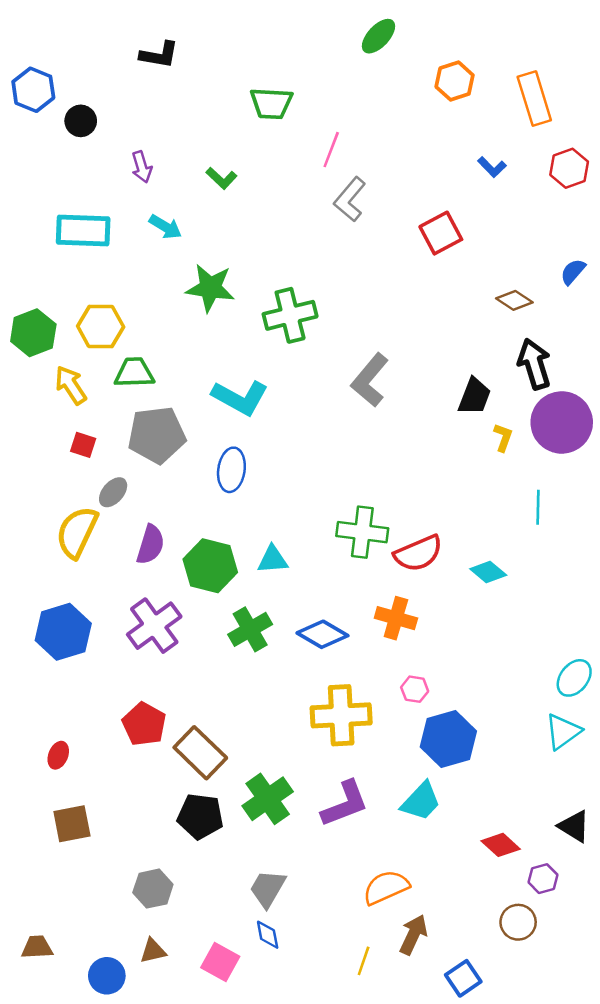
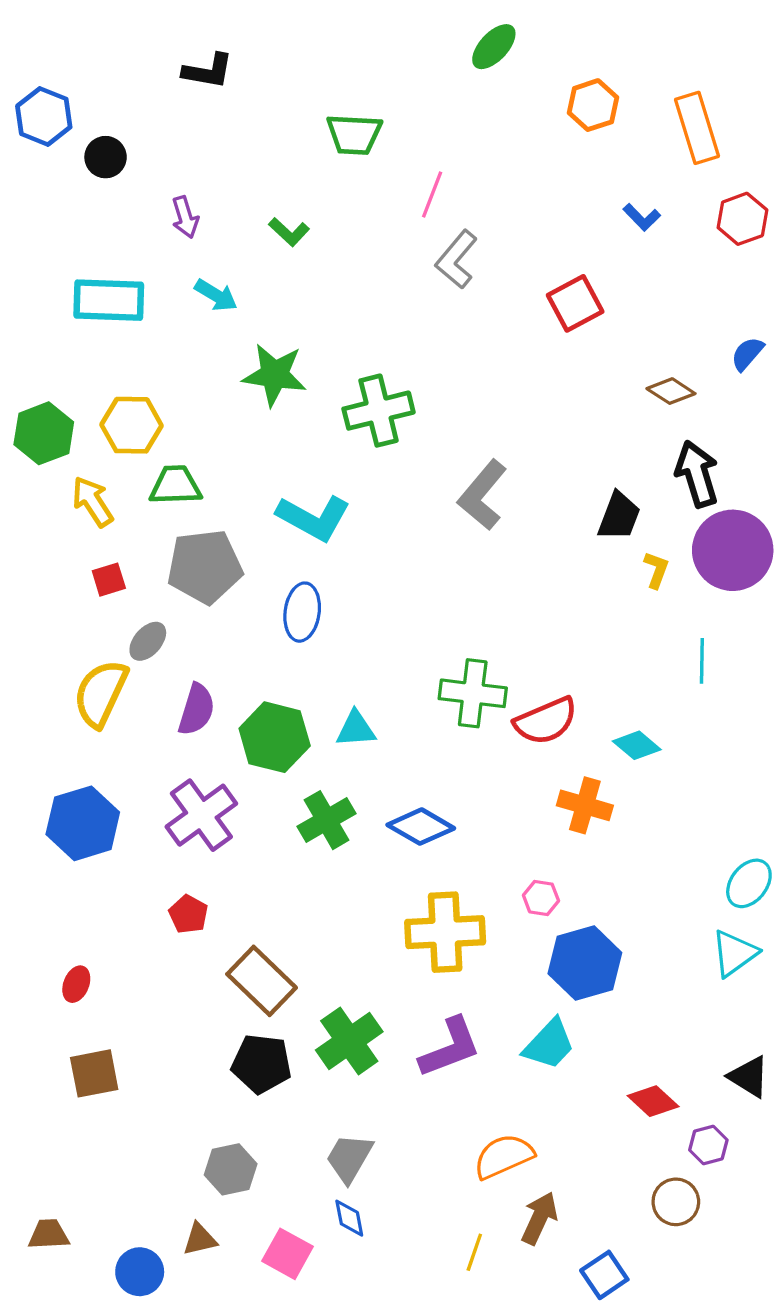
red square: (83, 445) -> (109, 580), turned -35
orange cross: (396, 618) -> (585, 805), moved
red pentagon: (144, 724) -> (188, 914), moved, size x0.7
gray hexagon: (153, 889) -> (231, 1169), moved

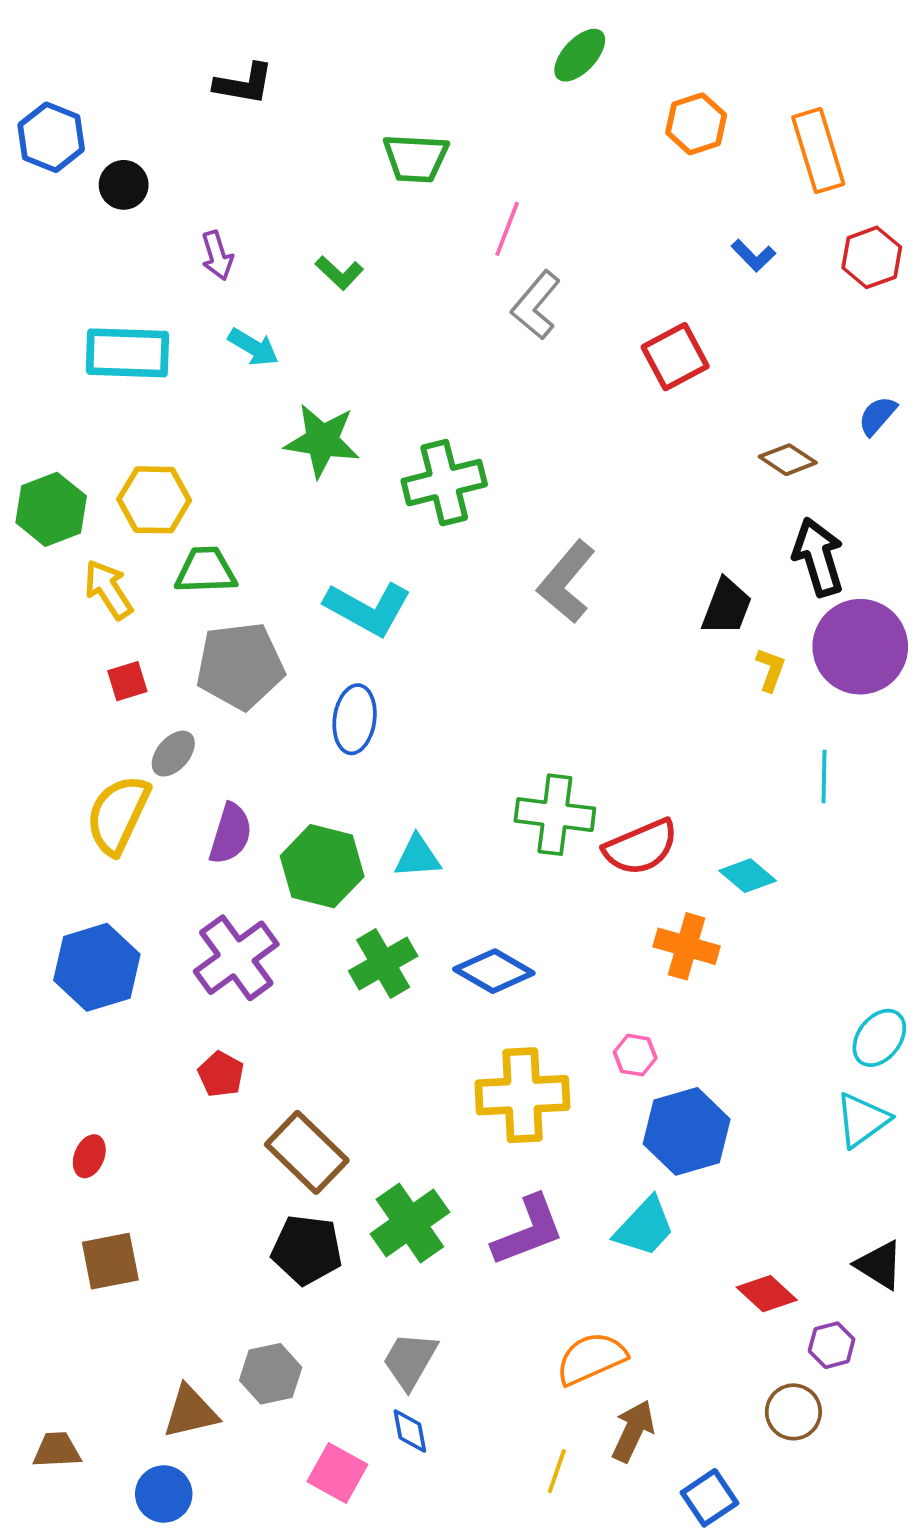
brown triangle: (200, 1239) -> (190, 1412), moved, size x1.4

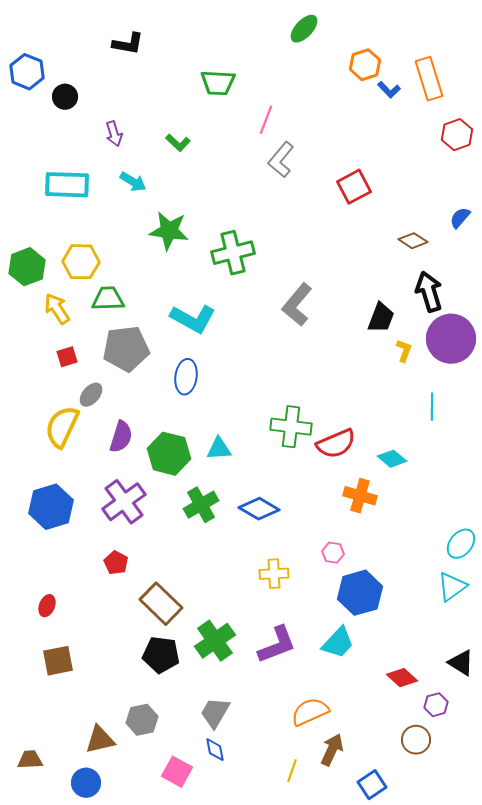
blue L-shape: (753, 256) -> (389, 90), moved
yellow cross: (522, 1095) -> (274, 574), size x0.6

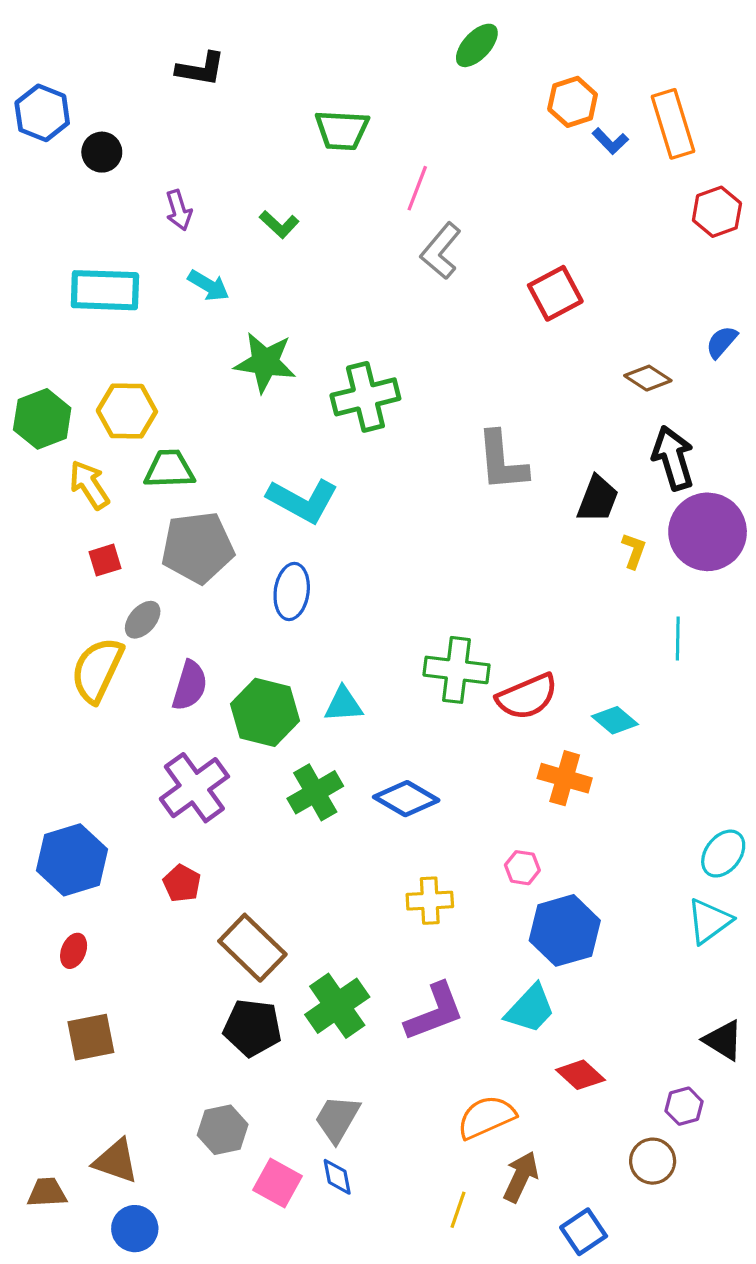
gray L-shape: (297, 305) -> (502, 461), moved, turned -45
blue hexagon: (51, 507) -> (72, 860), moved
red diamond: (402, 678) -> (580, 1075), moved
brown triangle: (100, 740) -> (116, 1161), moved, turned 32
pink square: (177, 772) -> (278, 1183), moved

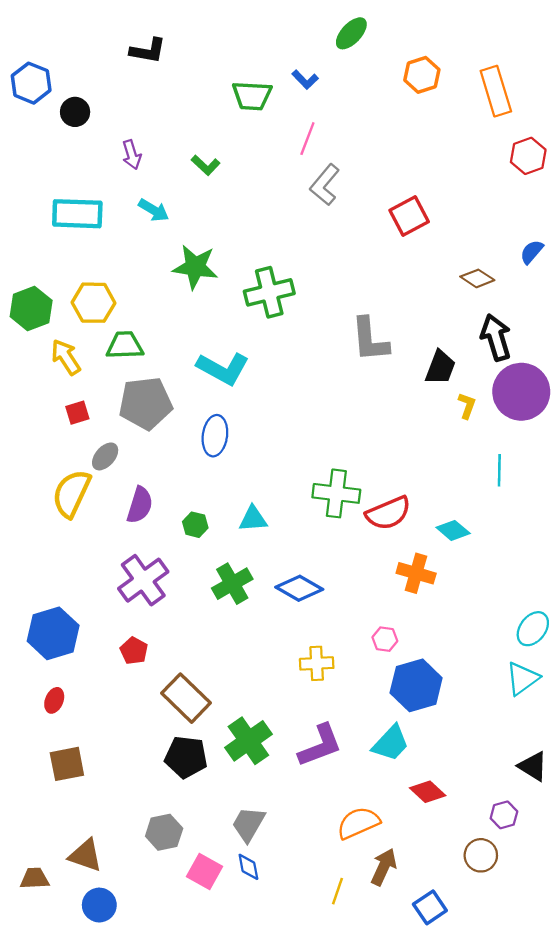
blue L-shape: (610, 141) -> (305, 80), moved
green hexagon: (265, 712) -> (195, 525), size x0.5

